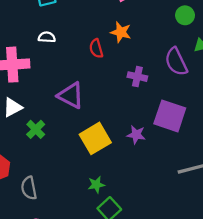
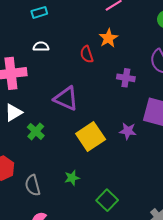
orange star: (121, 32) -> (108, 38), turned 30
green star: (96, 185) -> (72, 178), moved

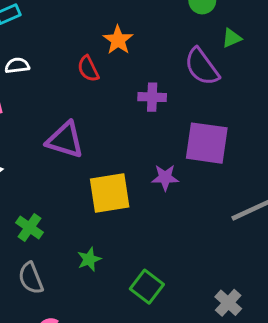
green cross: (36, 131) -> (30, 227), moved
yellow square: (91, 137) -> (110, 193), turned 32

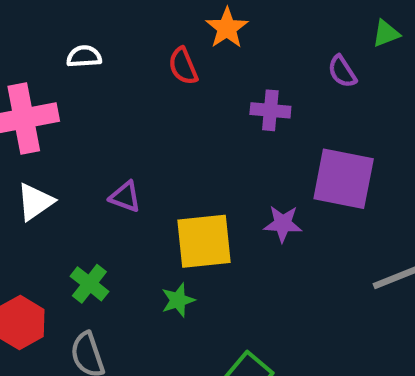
purple semicircle: (202, 67) -> (342, 71), size x0.6
purple triangle: (65, 140) -> (125, 197), moved, size x0.6
green star: (89, 259) -> (178, 300), moved

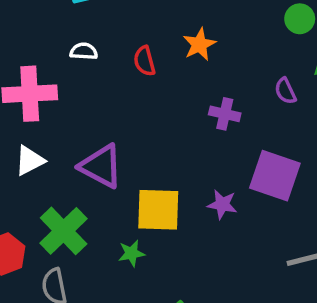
red semicircle: (183, 66) -> (145, 61), moved
purple triangle: (125, 197) -> (101, 166), size x1.8
green cross: (89, 284) -> (64, 231), size x1.6

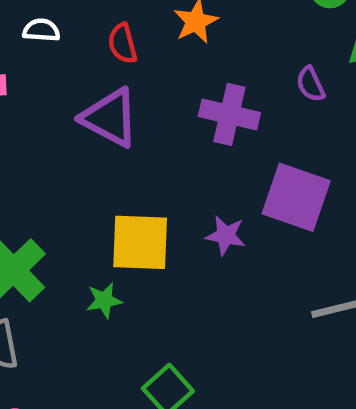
purple cross: (225, 114) -> (229, 114), size x1.4
purple triangle: (101, 166) -> (110, 118), moved

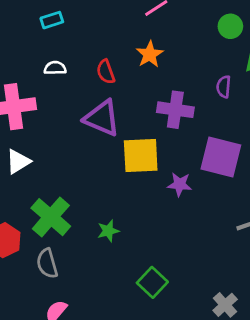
purple semicircle: (311, 84) -> (224, 87), turned 35
yellow square: (140, 242) -> (141, 155), moved

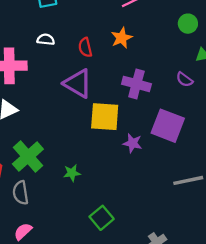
purple semicircle: (224, 87) -> (184, 80), moved, turned -66

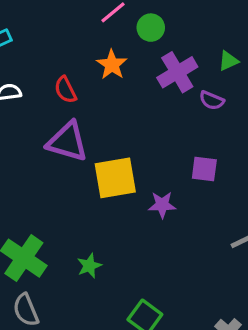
green circle: (188, 24) -> (151, 28), moved
purple cross: (136, 84) -> (177, 72), moved, turned -32
purple square: (168, 126) -> (204, 169), size x0.6

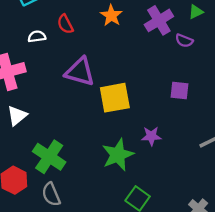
red semicircle: (65, 90) -> (65, 24), moved
purple star: (162, 205) -> (151, 136), moved
green star: (89, 266) -> (118, 155), moved, size x1.8

